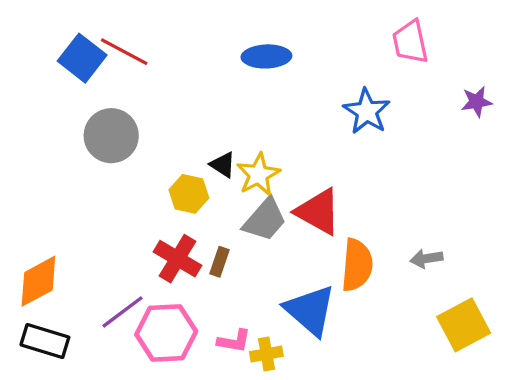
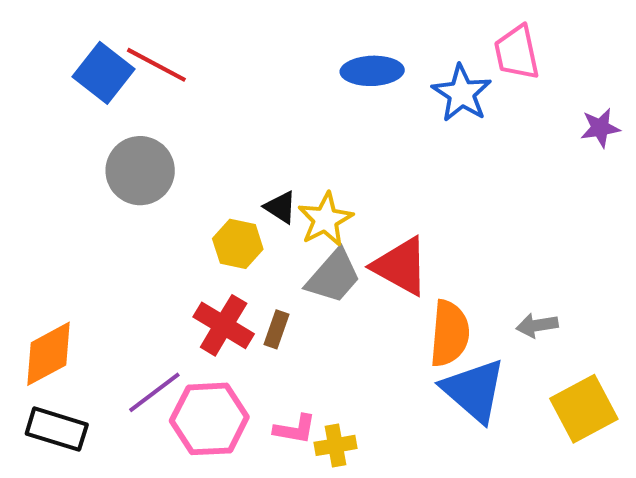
blue ellipse: (266, 56) -> (372, 71), moved
blue star: (367, 111) -> (462, 93), moved
blue triangle: (310, 310) -> (474, 390), moved

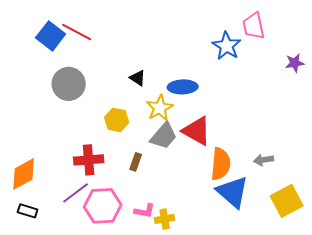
blue ellipse: (372, 71) -> (183, 87), moved
black triangle: (281, 207) -> (138, 78), moved
red cross: (224, 325) -> (89, 160), moved, turned -36
black rectangle: (57, 429) -> (28, 211), size x0.7

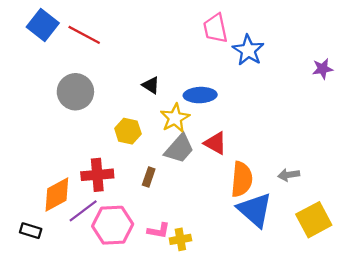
pink trapezoid: (254, 26) -> (215, 28), moved
blue square: (51, 36) -> (43, 25), moved
red triangle: (197, 131) -> (215, 143), size x0.7
orange diamond: (24, 174) -> (57, 195), moved

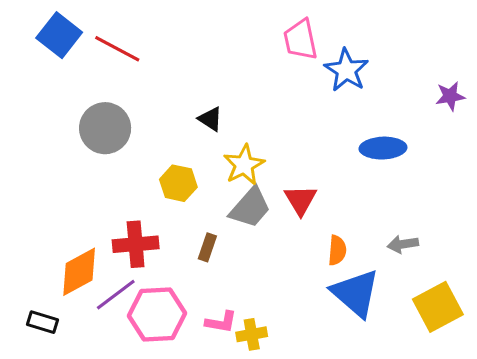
blue ellipse: (200, 95) -> (383, 148), moved
red triangle: (215, 143) -> (301, 200), turned 30
orange semicircle: (242, 179) -> (337, 250), size x0.6

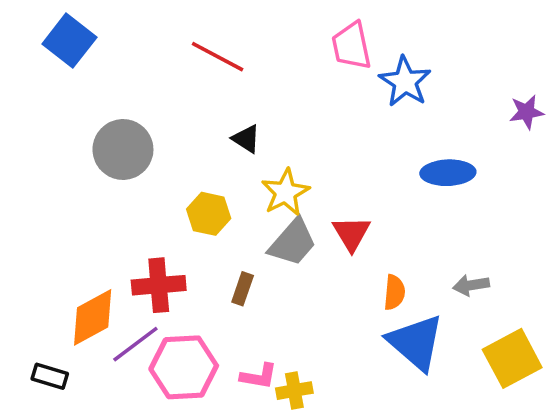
red line: (117, 49) -> (218, 57), moved

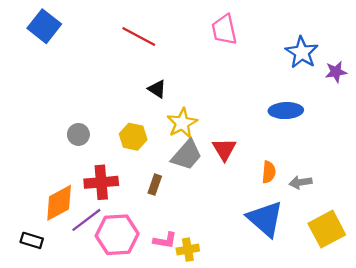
blue star: (405, 82) -> (302, 52), moved
gray circle: (123, 150) -> (78, 134), moved, size x0.6
orange semicircle: (394, 292) -> (269, 172), moved

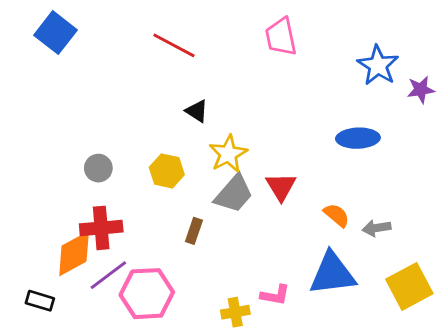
orange semicircle: (269, 172) -> (337, 215), turned -55
red cross: (101, 182) -> (101, 228), moved
blue triangle: (265, 219) -> (332, 274), turned -48
pink L-shape: (165, 240) -> (275, 295), moved

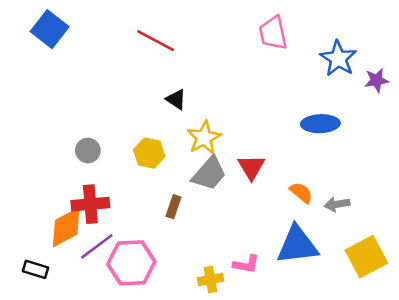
pink trapezoid: (281, 37) -> (273, 33), moved

